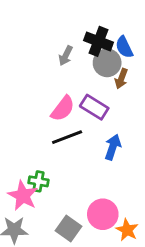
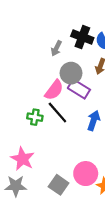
gray circle: (107, 63) -> (71, 73), moved
black line: (67, 137) -> (57, 113), turned 70
green cross: (39, 181) -> (35, 117), moved

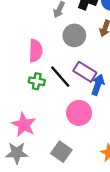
purple rectangle: (79, 89) -> (85, 72), moved
pink semicircle: (54, 90) -> (36, 51), moved, turned -35
pink circle: (86, 174) -> (79, 113), moved

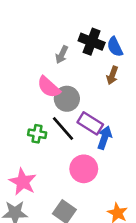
gray circle: (74, 35) -> (67, 99), moved
pink semicircle: (36, 51) -> (49, 87), moved, turned 130

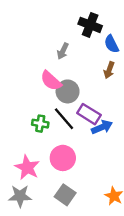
black cross: (92, 42) -> (90, 25), moved
blue arrow: (105, 138) -> (102, 127), turned 48
pink circle: (84, 169) -> (63, 158), moved

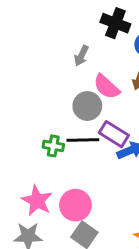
pink semicircle: (51, 81) -> (107, 87), moved
black line: (64, 119) -> (83, 140), turned -50
pink circle: (63, 158) -> (75, 205), moved

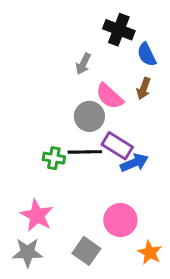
pink circle: (75, 205) -> (120, 220), moved

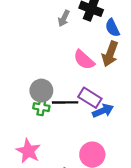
gray arrow: (83, 64) -> (64, 18), moved
brown arrow: (144, 89) -> (110, 54), size x1.5
gray circle: (89, 116) -> (41, 91), moved

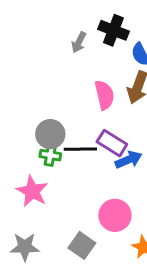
pink semicircle: (84, 60) -> (104, 95), turned -145
pink star: (28, 151) -> (32, 191), moved

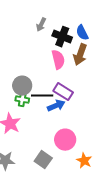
black cross: (113, 30) -> (62, 37), moved
blue arrow: (129, 160) -> (56, 106), moved

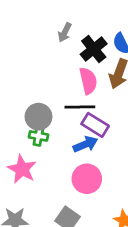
black cross: (62, 37) -> (94, 49), turned 30
black line: (42, 96) -> (80, 107), moved
pink circle: (65, 140) -> (87, 179), moved

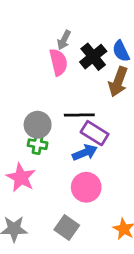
pink semicircle: (88, 81) -> (58, 62), moved

